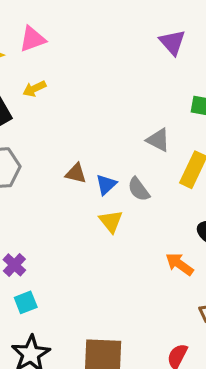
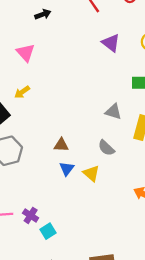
pink triangle: (32, 39) -> (26, 53), moved, turned -42
blue triangle: (106, 185) -> (67, 169), moved
cyan square: (26, 302) -> (48, 231), moved

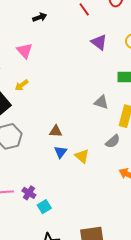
gray semicircle: (106, 148) -> (113, 141), moved, turned -84

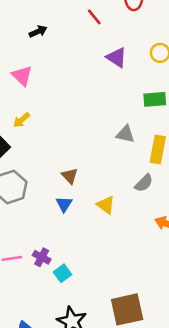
brown triangle: (56, 131) -> (70, 176), turned 48
blue triangle: (61, 152) -> (64, 204), moved

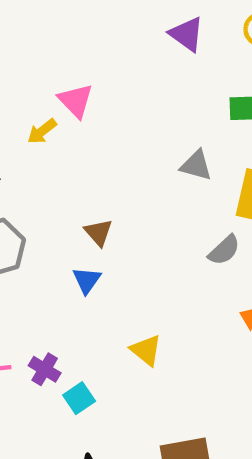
pink triangle: (22, 76) -> (76, 101), moved
yellow arrow: (22, 120) -> (42, 131), moved
yellow triangle: (106, 205) -> (146, 350), moved

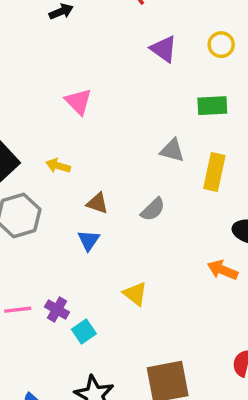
yellow arrow: (42, 131) -> (58, 166), moved, turned 55
brown triangle: (98, 232) -> (97, 203), turned -30
gray semicircle: (224, 250) -> (153, 209), moved

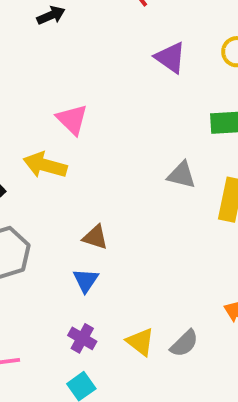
yellow arrow: (58, 166) -> (45, 165), moved, size x1.5
gray semicircle: (153, 209) -> (184, 343), moved
purple cross: (57, 310) -> (82, 338), moved

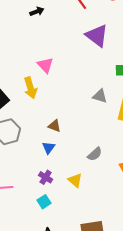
purple triangle: (170, 57) -> (97, 36), size x1.4
yellow arrow: (45, 165) -> (30, 88), turned -125
gray semicircle: (184, 343) -> (95, 154), moved

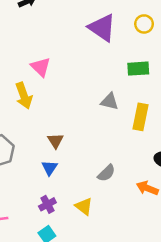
brown triangle: (54, 126) -> (55, 141), turned 40
purple cross: (46, 177) -> (47, 204), turned 32

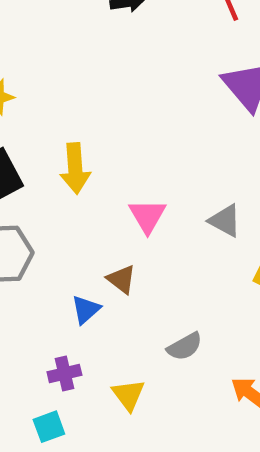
pink triangle: (41, 67) -> (147, 216), moved
brown triangle: (55, 141) -> (122, 279), moved, turned -35

